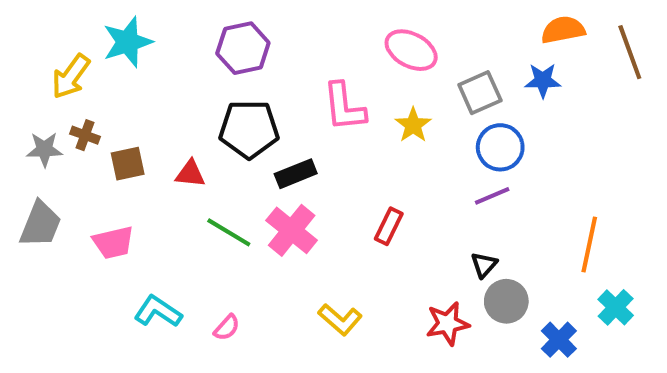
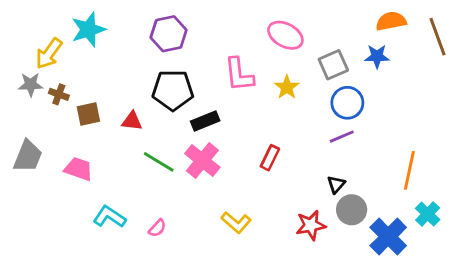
gray star: (44, 149) -> (31, 84), moved
pink trapezoid: (113, 243) -> (78, 169), turned -148
blue cross: (559, 340) -> (388, 237), size x1.5

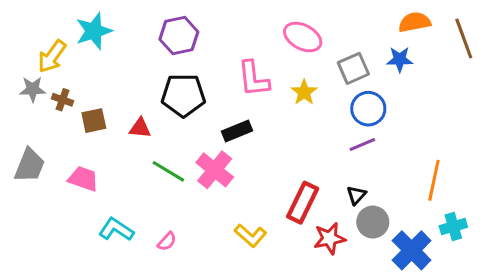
black rectangle: (205, 121) -> (237, 131), moved
red rectangle: (270, 158) -> (303, 203), moved, size x1.5
cyan cross: (428, 214) -> (453, 227), turned 30

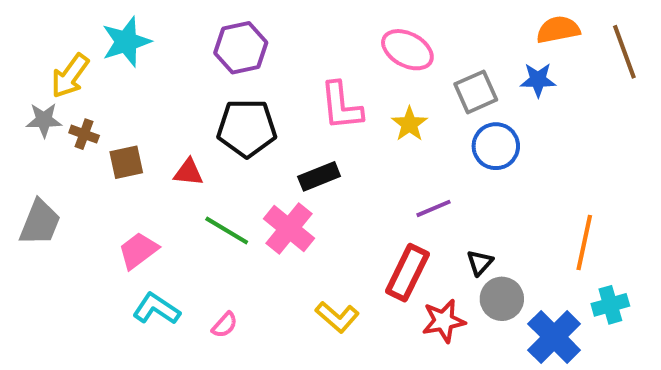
purple line: (362, 144) -> (434, 208), moved
pink trapezoid: (83, 179) -> (138, 251), moved, turned -56

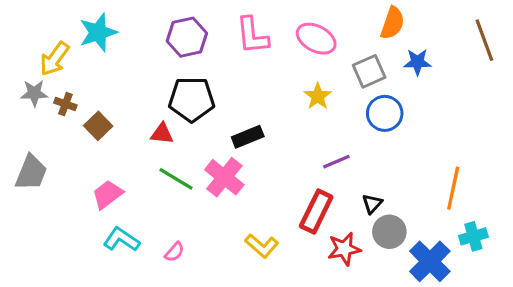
orange semicircle: (558, 30) -> (392, 23), moved, turned 120
pink L-shape: (341, 106) -> (252, 36), moved
brown square: (126, 162) -> (98, 126), turned -32
red triangle: (189, 172) -> (162, 134), moved

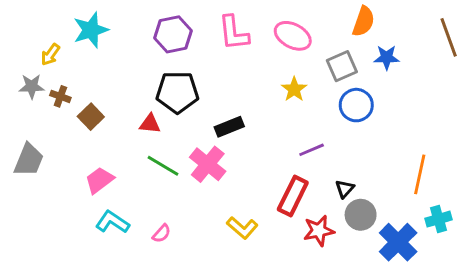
yellow arrow: (55, 59) -> (50, 55), size x0.7

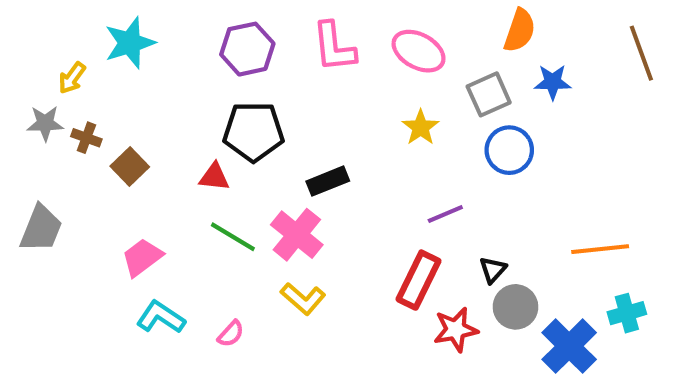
orange line: (420, 174) -> (600, 249), turned 72
yellow L-shape: (242, 228) -> (303, 299), moved

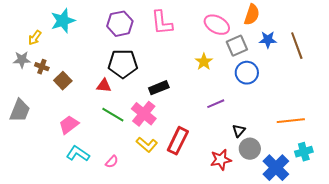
pink ellipse: (419, 51) -> (217, 25), moved
brown line: (641, 53) -> (297, 46), moved
red rectangle: (419, 280) -> (178, 141), moved

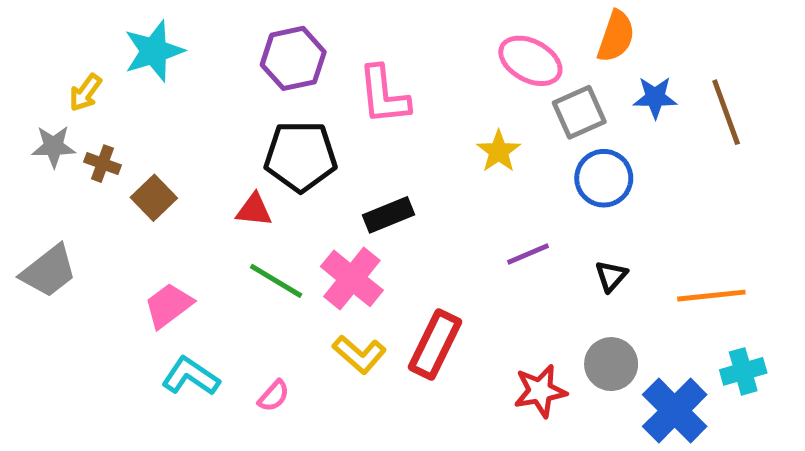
pink L-shape: (162, 23) -> (384, 95), moved
gray trapezoid: (20, 111) -> (49, 271), turned 30
black triangle: (239, 131) -> (611, 276), moved

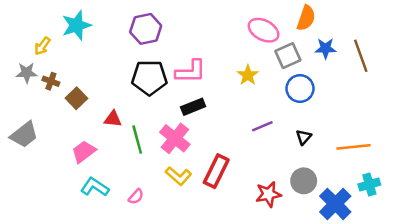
pink L-shape: (384, 95) -> (191, 71), moved, turned -84
red triangle: (254, 210) -> (113, 119), moved
green line: (276, 281) -> (137, 140), turned 44

